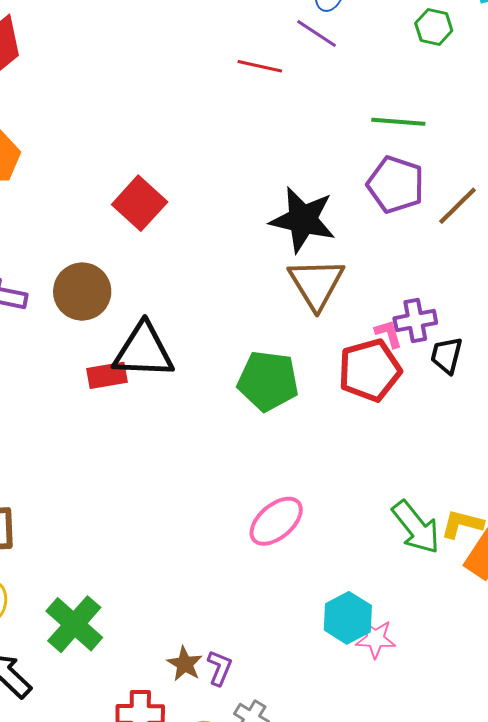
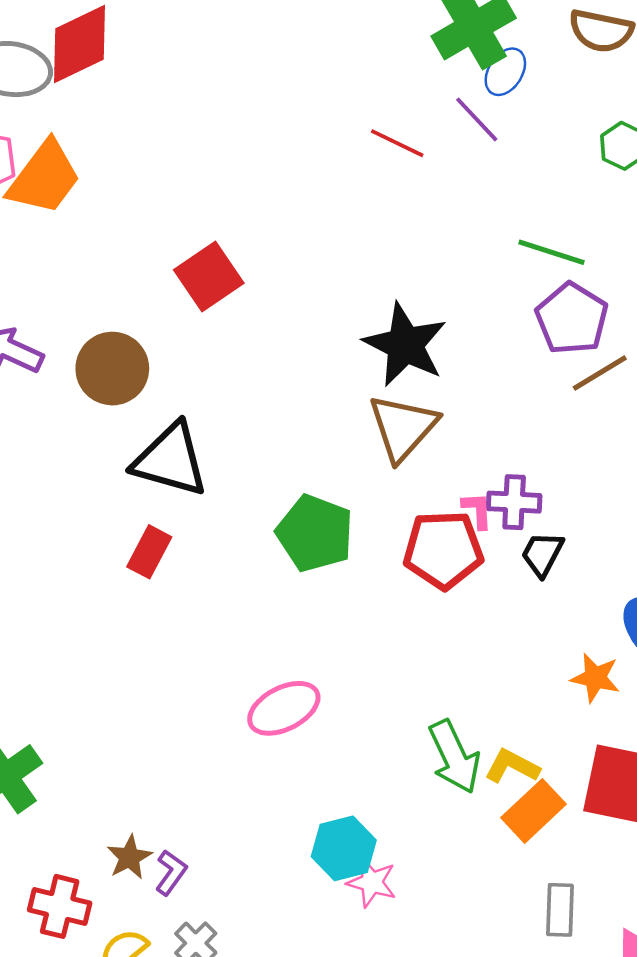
purple pentagon: (396, 185) -> (572, 319), moved
red rectangle: (107, 375) -> (149, 552), moved, turned -66

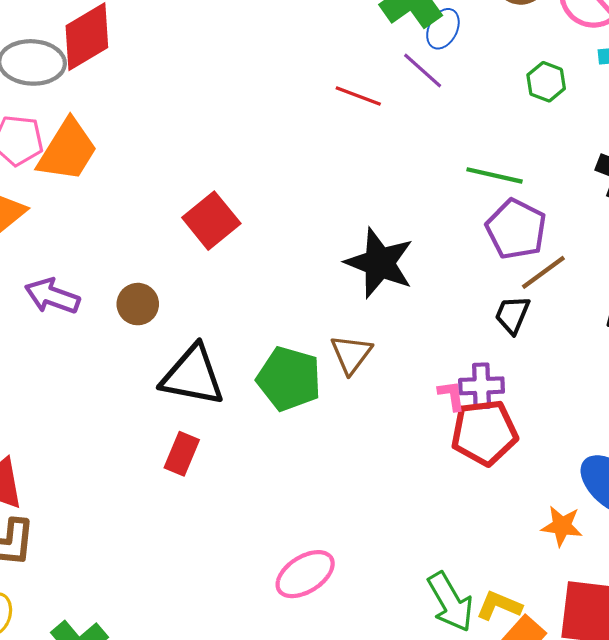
brown circle: (112, 369) -> (138, 304), size x0.7
brown triangle: (403, 427) -> (351, 354), moved, size x0.7
green pentagon: (315, 533) -> (289, 379), moved
red pentagon: (443, 550) -> (484, 433), moved
black trapezoid: (542, 554) -> (512, 315), moved

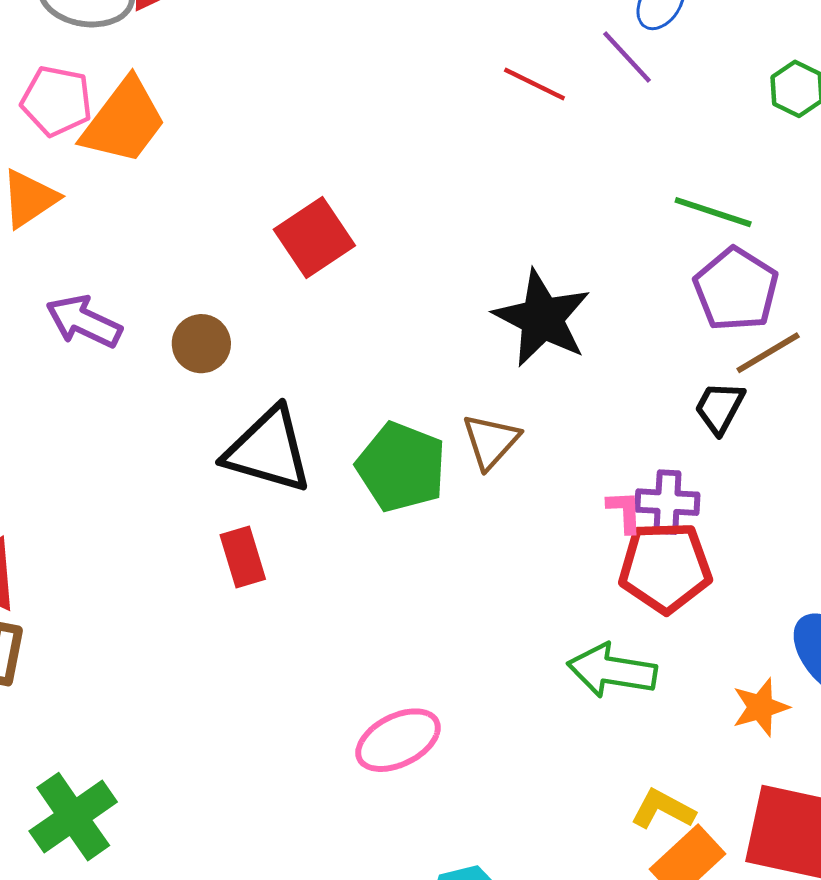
red rectangle: (182, 454) -> (243, 557), turned -45
orange star: (562, 526) -> (761, 707), turned -30
green arrow: (450, 602) -> (612, 671), moved, turned 124

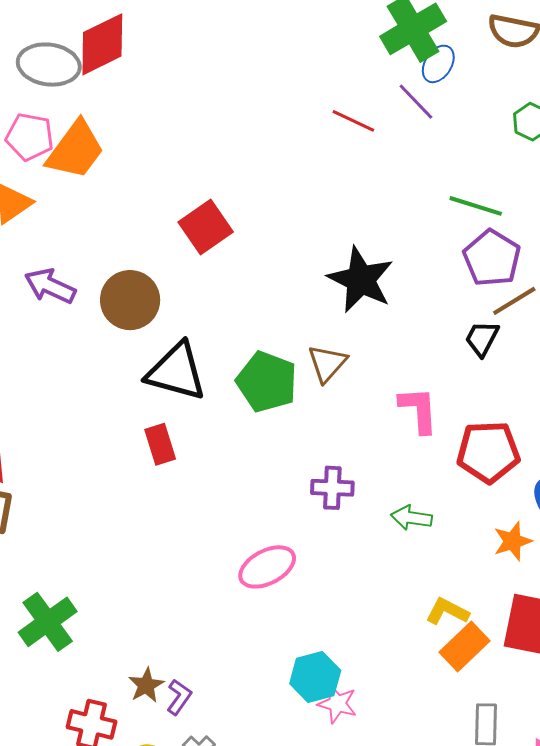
brown circle: (201, 344) -> (130, 300), size x1.5
purple cross: (667, 502) -> (332, 488), moved
pink L-shape: (625, 512) -> (419, 410), size x1.6
red pentagon: (665, 567) -> (488, 452), moved
green arrow: (612, 671) -> (412, 518), size x0.7

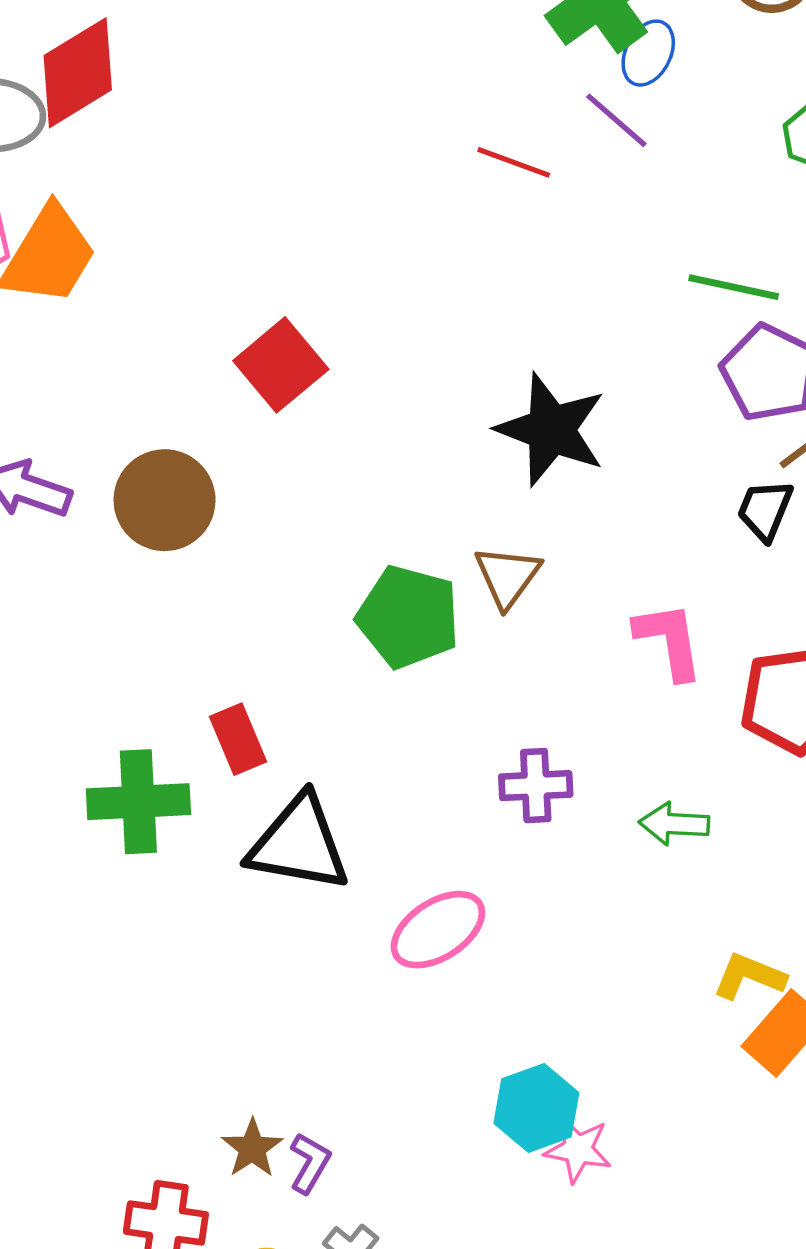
black triangle: (176, 372) -> (299, 844), moved
green cross: (48, 622) -> (138, 802), moved, turned 38

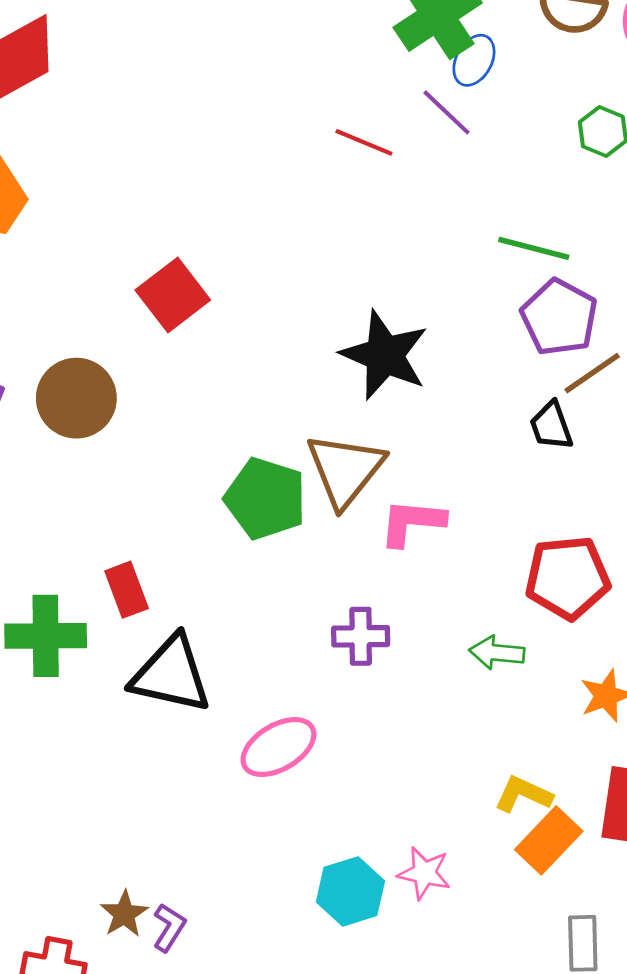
black trapezoid: (765, 510) -> (551, 426), turned -44
brown triangle: (508, 576) -> (345, 470), size x1.5
pink L-shape: (669, 641) -> (412, 522), moved, turned -78
green arrow: (674, 824) -> (497, 653), moved
pink star: (578, 1149) -> (424, 873), moved

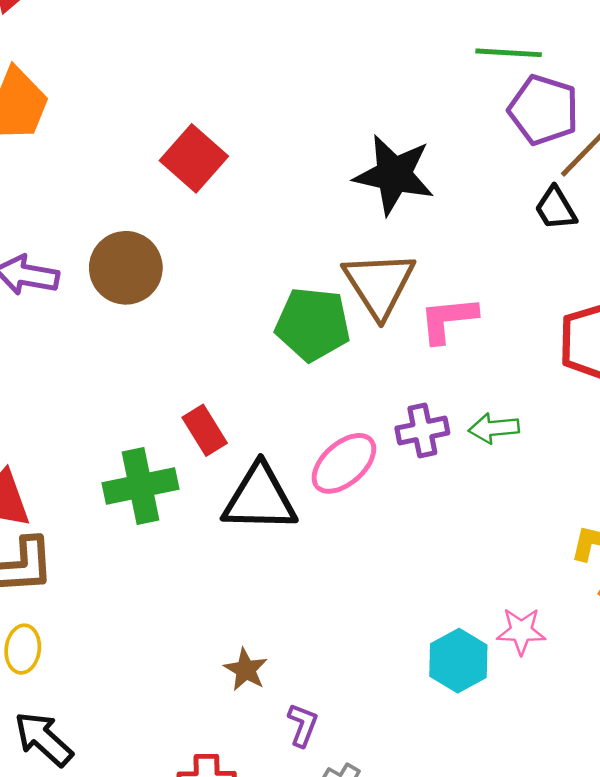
green arrow: (497, 653) -> (494, 428), moved
pink ellipse: (278, 747) -> (344, 463), moved
brown star: (124, 914) -> (246, 670), moved

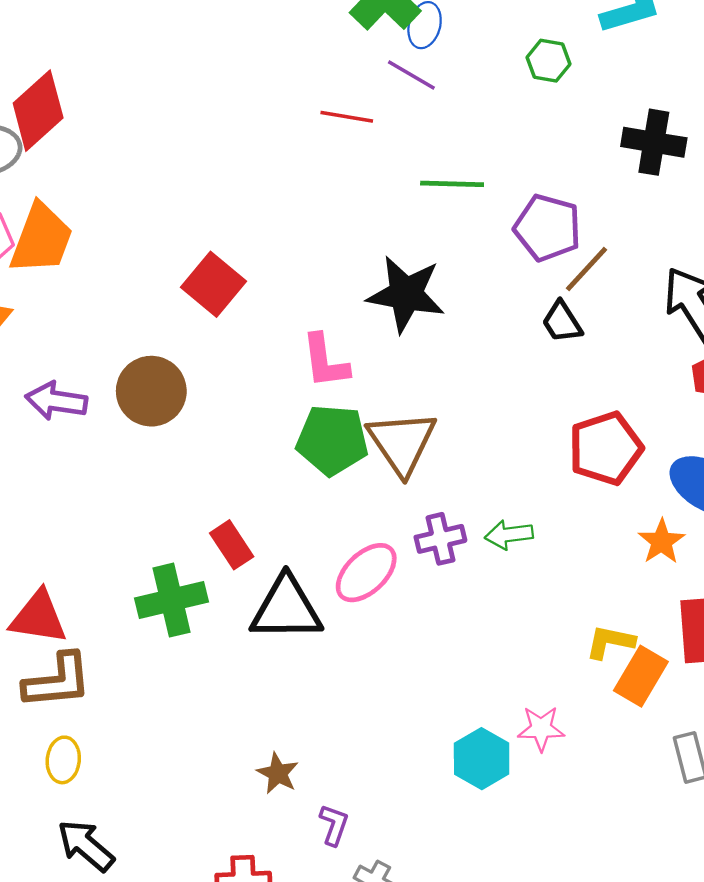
green line: (509, 53) -> (452, 184), moved
brown triangle: (379, 284) -> (402, 443), moved
pink L-shape: (448, 319) -> (325, 361), moved, turned -90

